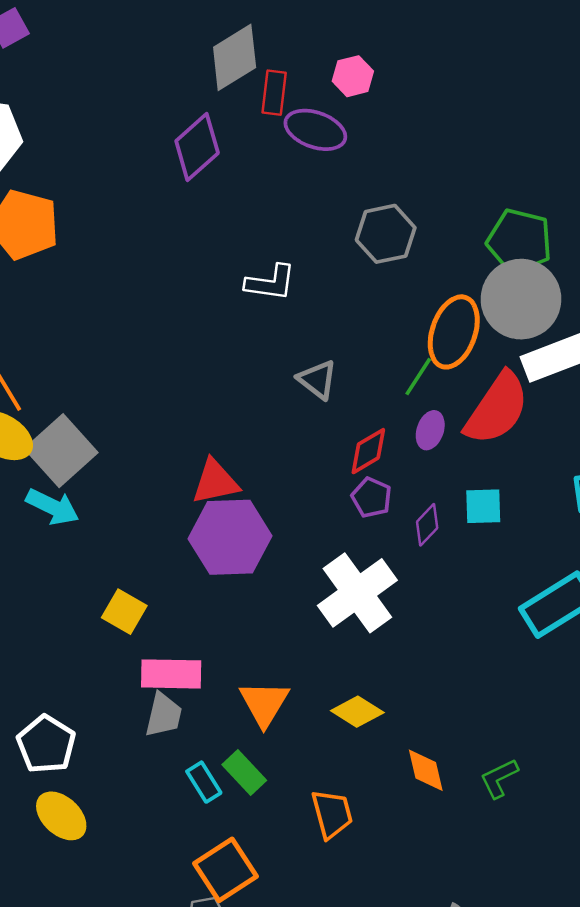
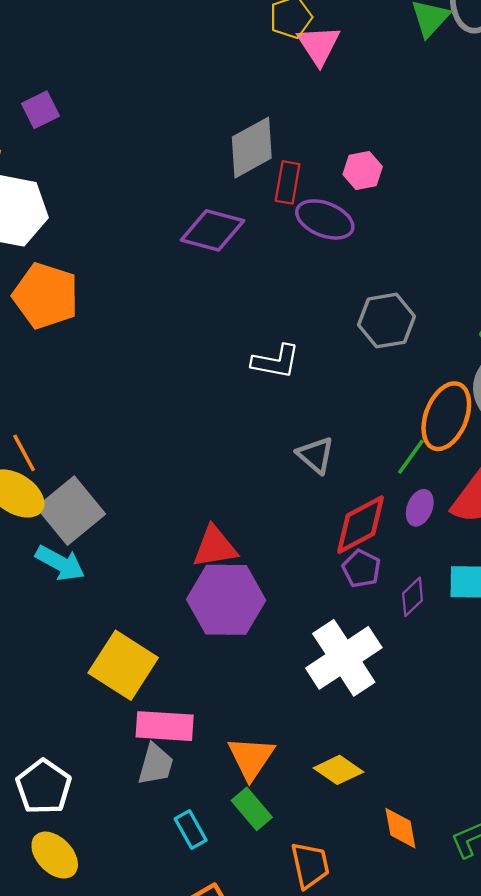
purple diamond: (197, 147) -> (212, 230), turned 54
red diamond: (368, 451) -> (360, 525), size x1.4
yellow square: (124, 612) -> (123, 665), size x1.6
green rectangle: (244, 772) -> (252, 809), moved

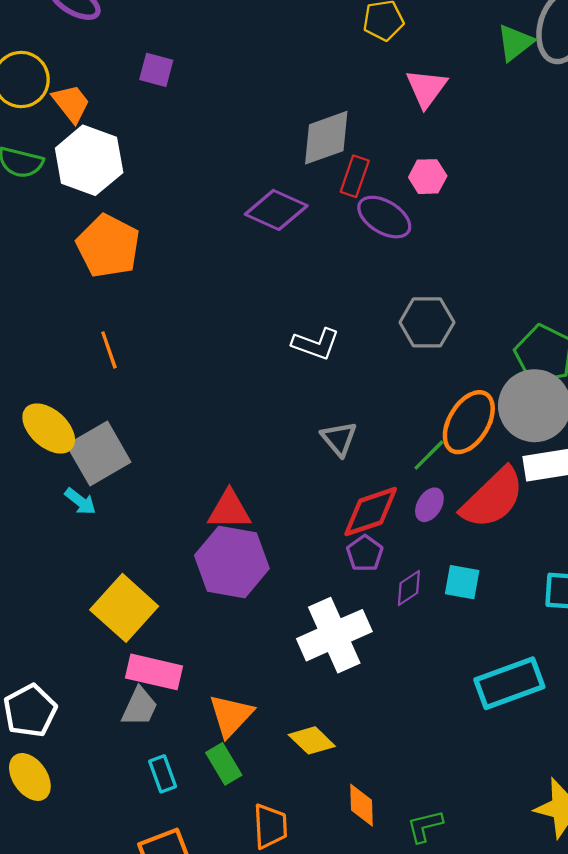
pink triangle: (319, 45) -> (426, 88), moved
purple square: (40, 110) -> (156, 70), moved, turned 32
orange line: (24, 453) -> (109, 350), moved
cyan arrow: (60, 563) -> (80, 501), size x0.7

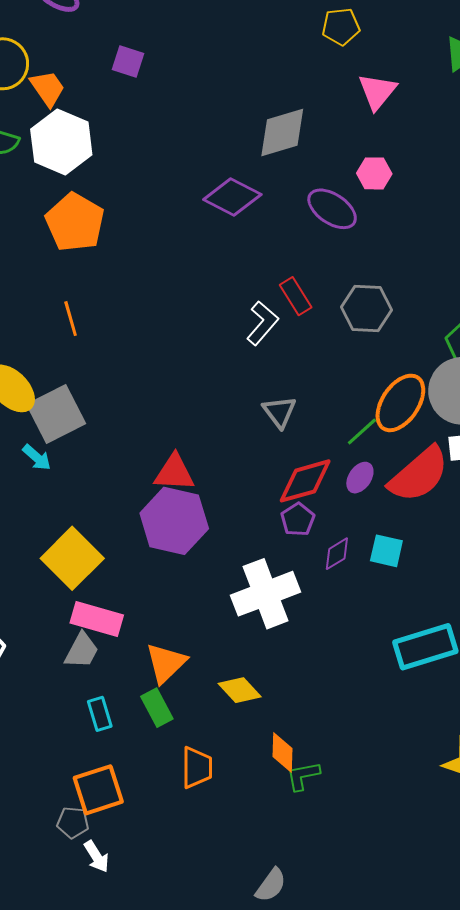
red rectangle: (355, 176) -> (296, 296), moved, turned -54
white L-shape: (316, 344) -> (262, 323), turned -72
green L-shape: (425, 826) -> (303, 776), moved

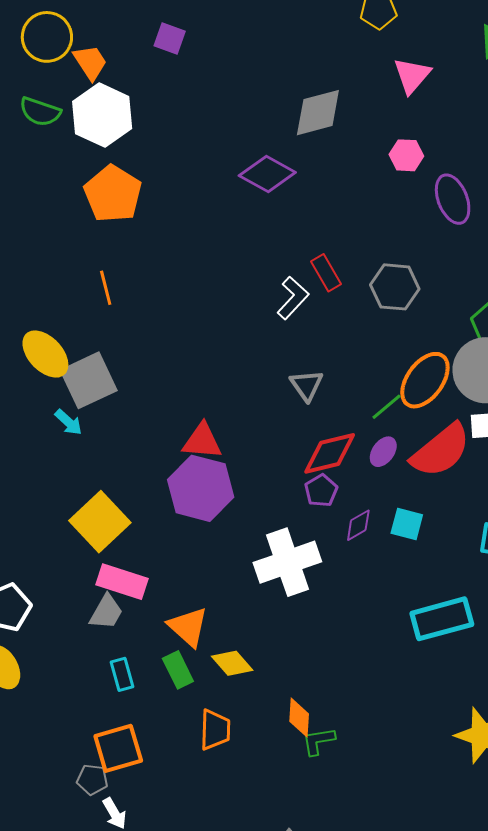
purple ellipse: (332, 209) -> (453, 199), moved, turned 33
orange triangle: (166, 663) -> (188, 627), turned -36
yellow diamond: (240, 690) -> (232, 663), moved

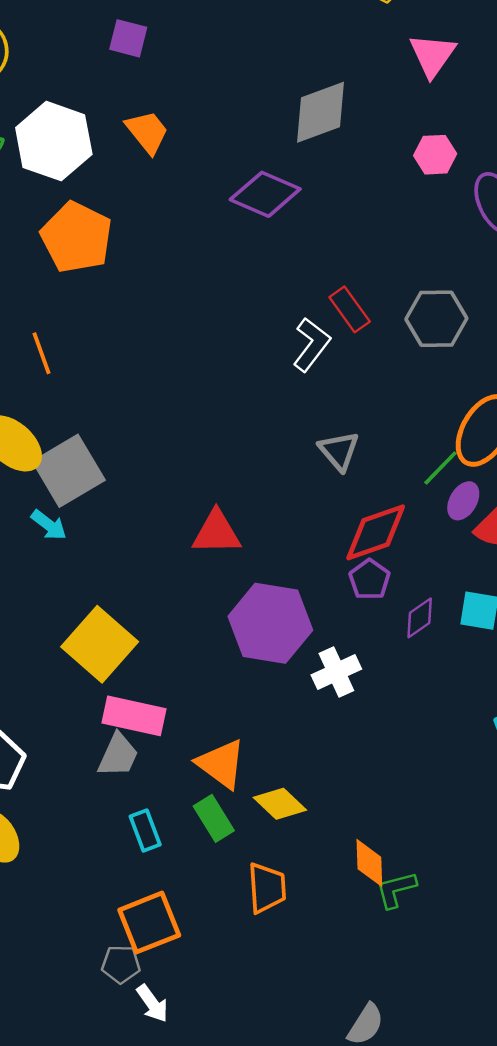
orange trapezoid: (90, 62) -> (147, 132), moved
orange line: (106, 288) -> (42, 353), moved
purple ellipse: (383, 452) -> (463, 501), moved
purple hexagon: (201, 488) -> (270, 623), moved
white cross: (287, 562) -> (336, 672), size x0.6

